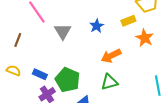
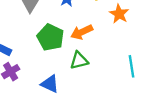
green pentagon: (68, 80) -> (50, 37), moved

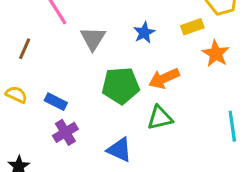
green pentagon: (50, 37) -> (121, 86), turned -30

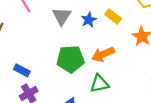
yellow rectangle: (192, 27) -> (113, 16), moved, turned 56
gray triangle: (93, 39) -> (62, 16), moved

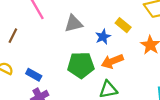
gray triangle: (62, 16) -> (74, 24), turned 42
blue star: (89, 20) -> (103, 37), moved

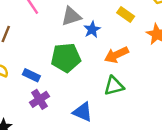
blue star: (103, 37) -> (92, 30), moved
green pentagon: (81, 65) -> (66, 58), moved

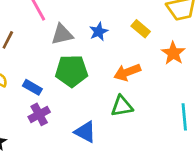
gray triangle: (71, 16) -> (62, 34), moved
blue star: (92, 30) -> (99, 32), moved

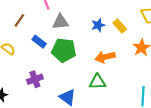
blue star: (99, 32) -> (98, 25), moved
blue rectangle: (32, 87) -> (39, 42), moved

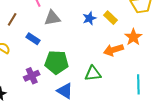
green pentagon: (64, 50) -> (57, 62), moved
orange arrow: (105, 57) -> (113, 50), moved

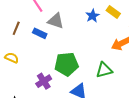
gray triangle: (52, 18) -> (56, 21), turned 36
blue rectangle: (33, 39) -> (40, 33), moved

